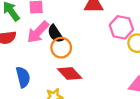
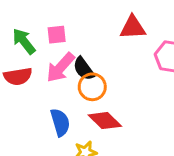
blue semicircle: (23, 77) -> (60, 122), moved

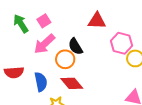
pink square: (57, 35) -> (44, 21), turned -32
black semicircle: (84, 69) -> (75, 46), moved
red semicircle: (18, 76) -> (14, 72), moved

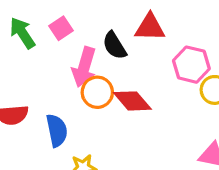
pink arrow: (44, 44) -> (84, 67), moved, turned -30
black semicircle: (75, 46) -> (114, 45), moved
red diamond: (72, 83) -> (132, 101), moved

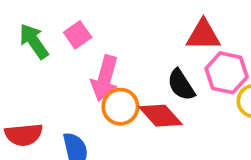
red triangle: (150, 27) -> (203, 35), moved
black semicircle: (114, 45) -> (181, 85), moved

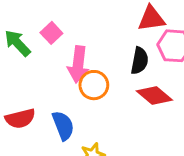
black semicircle: (181, 85) -> (140, 61), turned -128
red diamond: (161, 116) -> (154, 95), moved

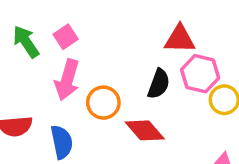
pink arrow: (78, 64) -> (67, 80), moved
red diamond: (154, 95) -> (145, 130), moved

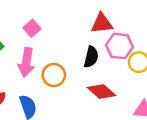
pink square: (66, 37) -> (32, 28), moved
red diamond: (145, 130) -> (102, 91), moved

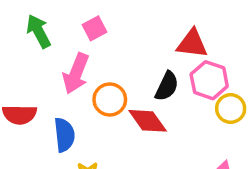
red diamond: (102, 91) -> (148, 121), moved

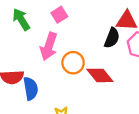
black semicircle: (167, 86) -> (112, 38), moved
blue semicircle: (64, 135) -> (31, 88), moved

